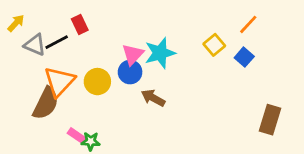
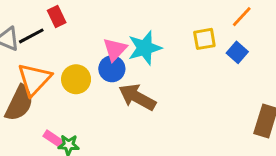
yellow square: (214, 45) -> (204, 39), turned 30
brown arrow: (153, 98) -> (137, 97), size x1.4

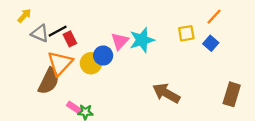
red rectangle: (57, 17) -> (70, 39), moved
blue circle: (112, 69) -> (103, 56), moved
brown arrow: (137, 97) -> (166, 93), moved

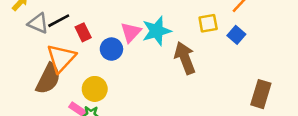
red rectangle: (70, 39) -> (83, 32), moved
yellow circle: (91, 63) -> (95, 89), moved
brown arrow: (166, 93) -> (185, 58), moved, turned 40

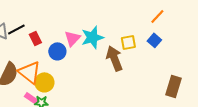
yellow square: (208, 23) -> (128, 42), moved
orange triangle: (61, 58) -> (29, 72), moved, turned -35

